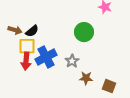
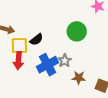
black semicircle: (32, 31) -> (36, 39), moved
blue cross: (46, 57) -> (48, 65), moved

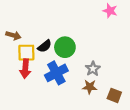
green circle: (77, 31) -> (65, 47), moved
gray star: (65, 61) -> (93, 69), moved

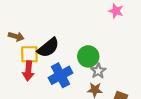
black semicircle: (45, 46) -> (48, 48), size x1.5
green circle: (65, 47) -> (88, 56), moved

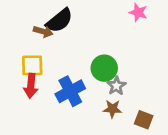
brown arrow: (16, 36) -> (43, 31), moved
black semicircle: (48, 48) -> (59, 21), moved

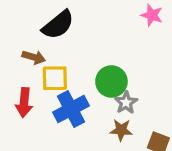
brown arrow: (43, 31) -> (34, 57), moved
yellow square: (32, 65) -> (55, 78), moved

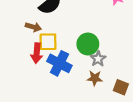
red arrow: (24, 103) -> (37, 53), moved
blue cross: (71, 109) -> (59, 63), turned -35

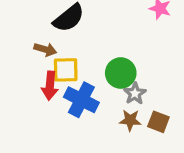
brown square: (121, 87) -> (158, 122), moved

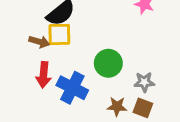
yellow square: (66, 70) -> (59, 34), moved
gray star: (135, 93) -> (144, 82), moved, turned 30

